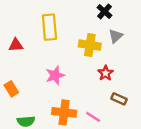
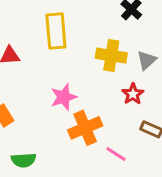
gray triangle: (116, 36) -> (147, 60), moved
orange cross: (64, 112) -> (85, 128), moved, turned -30

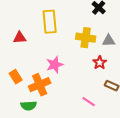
gray triangle: (147, 60) -> (109, 41), turned 40
orange cross: (85, 128) -> (40, 85), moved

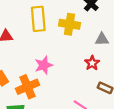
yellow cross: (86, 38) -> (69, 24), moved

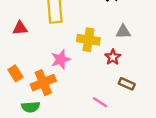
yellow cross: (69, 24) -> (88, 40), moved

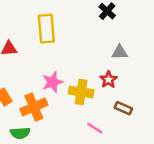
yellow cross: (88, 40) -> (81, 92), moved

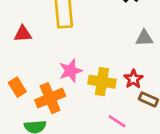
red star: (108, 80) -> (133, 79), moved

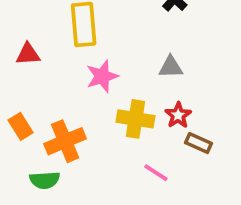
gray triangle: (144, 38) -> (171, 67), moved
pink star: (71, 71) -> (102, 76), moved

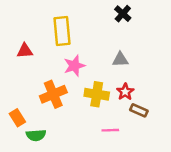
orange rectangle: (21, 126) -> (17, 118), moved
orange cross: (65, 141) -> (53, 94), moved
pink line: (156, 173) -> (110, 130), turned -35

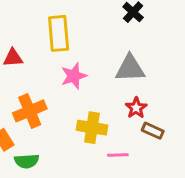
gray triangle: (120, 60) -> (130, 68), size x1.5
orange cross: (53, 94) -> (30, 111), moved
yellow cross: (97, 94) -> (92, 128), moved

